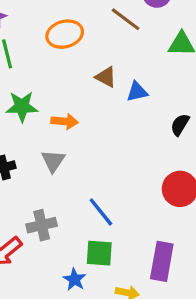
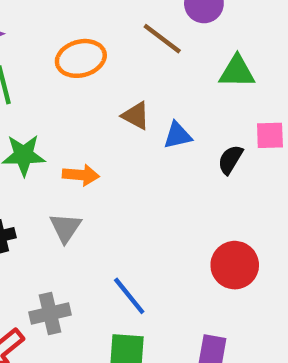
black semicircle: (180, 125) -> (230, 160), moved

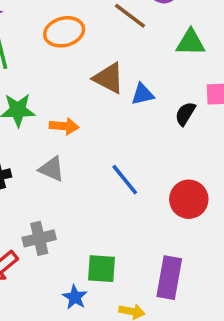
brown triangle: (136, 116) -> (109, 78), size x1.4
gray triangle: (65, 228) -> (52, 169), turned -40
blue line: (129, 296) -> (125, 180), moved

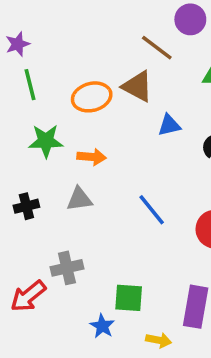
orange ellipse: (64, 32) -> (92, 97), moved
brown triangle: (109, 78) -> (137, 86), moved
gray triangle: (52, 169) -> (79, 199), turned -32

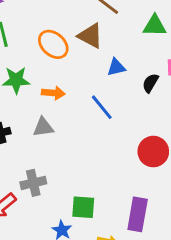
orange ellipse: (92, 97) -> (53, 44), turned 56
blue line: (152, 210) -> (102, 107), moved

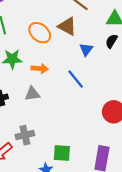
blue triangle: (116, 67) -> (86, 50), turned -40
black semicircle: (150, 83) -> (111, 41), moved

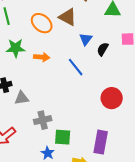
black semicircle: (111, 41) -> (103, 49), moved
gray triangle: (32, 94) -> (22, 98), moved
gray cross: (25, 135) -> (43, 120), moved

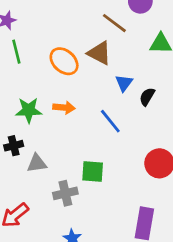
green star: (16, 48) -> (29, 110), moved
green square: (63, 137) -> (93, 172), moved

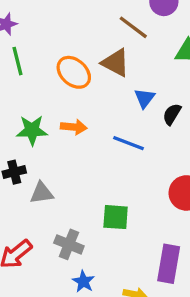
blue line: (110, 121) -> (128, 143), turned -30
green square: (93, 172) -> (116, 217), moved
gray cross: (65, 193) -> (69, 244), moved, turned 35

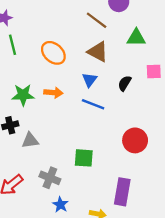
brown triangle: (116, 63) -> (98, 52), moved
blue triangle: (145, 98) -> (90, 80), moved

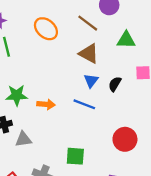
orange ellipse: (53, 53) -> (46, 29), moved
blue triangle: (90, 80) -> (91, 81), moved
orange arrow: (53, 93) -> (46, 104), moved

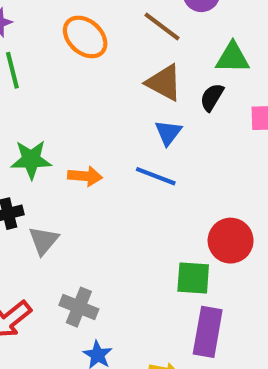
black semicircle: (115, 84) -> (212, 97), moved
gray triangle: (23, 139) -> (44, 241), turned -42
green square: (75, 156) -> (193, 278), moved

